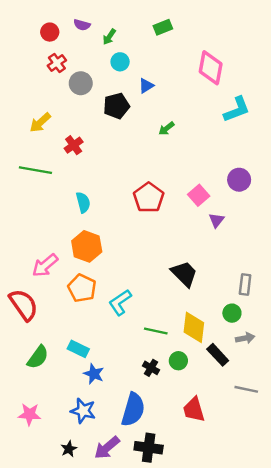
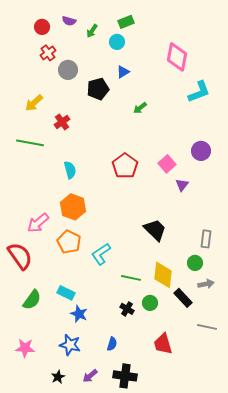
green rectangle: (163, 27) -> (126, 22), moved
cyan circle: (120, 62) -> (117, 42), moved
blue semicircle: (133, 410) -> (112, 344), size x0.5
purple arrow: (107, 448) -> (90, 376), size x0.7

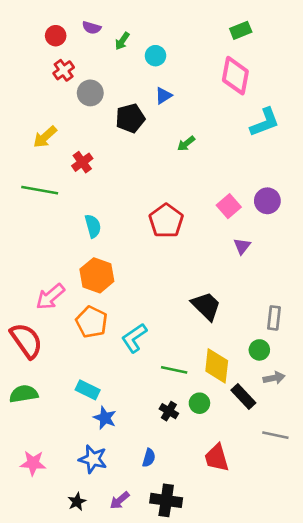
green rectangle: (126, 22) -> (241, 30), moved
pink square: (167, 164) -> (229, 206), moved
green semicircle: (32, 300) -> (24, 394), moved, turned -135

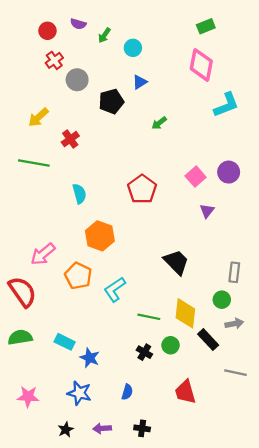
orange hexagon: (97, 275) -> (100, 236), moved
cyan rectangle: (88, 390) -> (65, 342), moved
purple arrow: (120, 500) -> (102, 428), turned 36
black cross: (166, 500) -> (142, 428), size x0.6

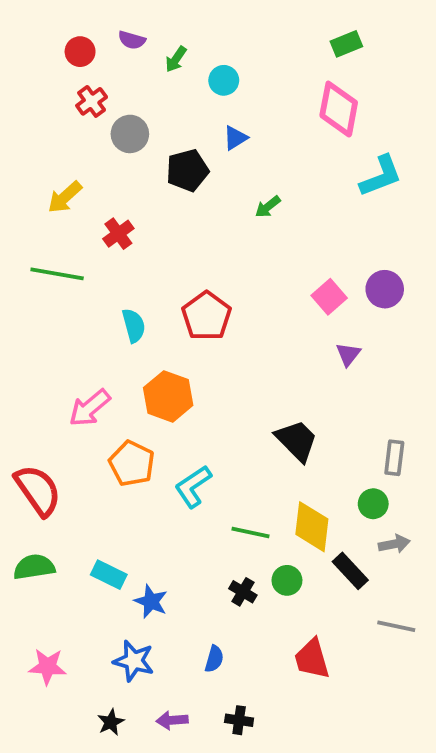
red pentagon: (142, 189) -> (207, 316), moved
pink arrow: (43, 254) -> (90, 408), moved

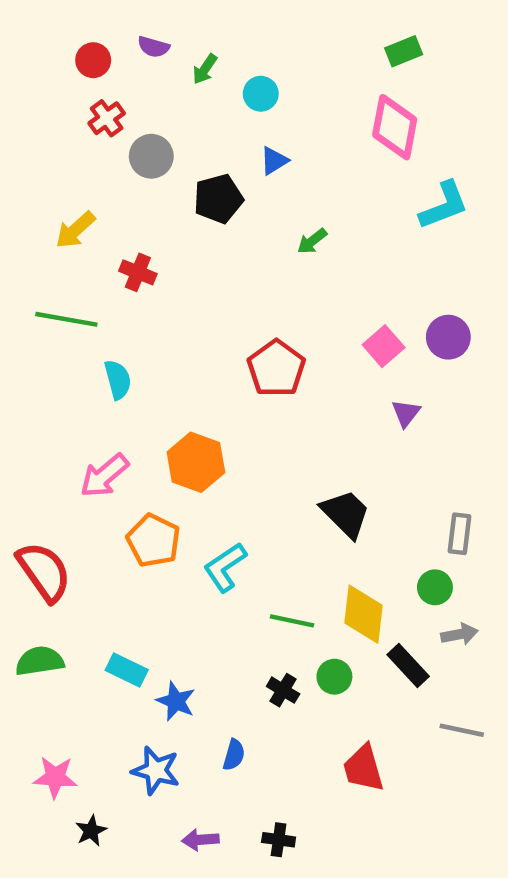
red cross: (118, 234) -> (138, 272), turned -32
red pentagon: (207, 316) -> (276, 368), moved
cyan semicircle: (134, 326) -> (118, 380), moved
blue semicircle: (214, 659) -> (234, 755), moved
black star: (111, 722) -> (91, 831), moved

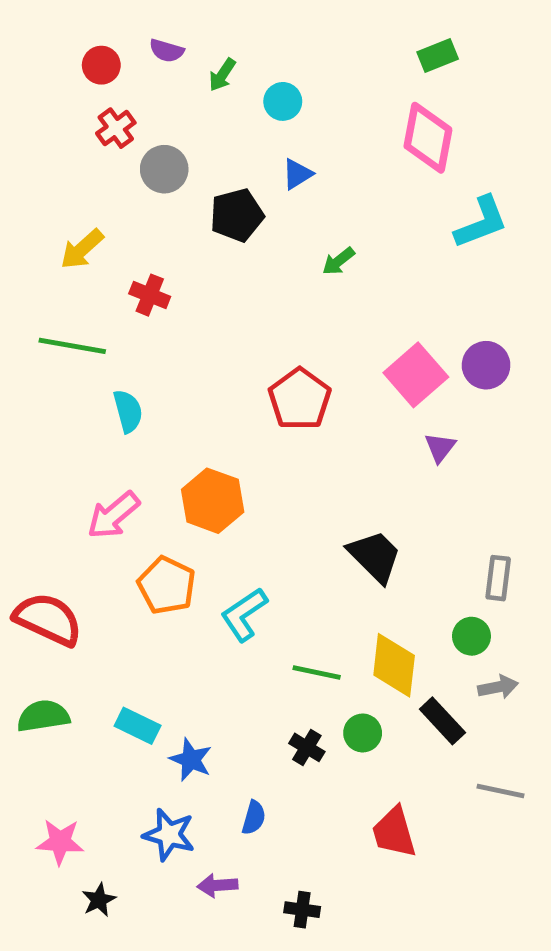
pink square: (384, 346) -> (416, 375), size x1.4
red semicircle: (44, 572) -> (48, 619), turned -30
purple arrow: (200, 840) -> (217, 885), moved

